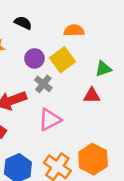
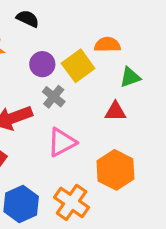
orange semicircle: (74, 30) -> (107, 45), moved
orange hexagon: (93, 159) -> (115, 170), moved

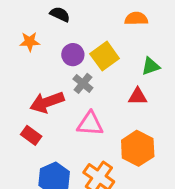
orange semicircle: (107, 45) -> (136, 19), moved
pink triangle: (62, 142) -> (90, 124), turned 32

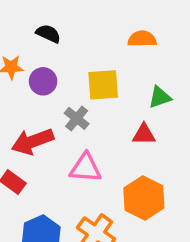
purple circle: (73, 55) -> (43, 81), moved
yellow square: (105, 56) -> (103, 85), turned 32

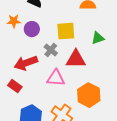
red triangle: (144, 134) -> (76, 59), moved, size x1.5

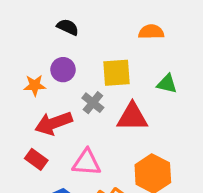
orange star: (14, 21) -> (35, 85), moved
green triangle: (98, 38) -> (167, 84), turned 32
pink triangle: (56, 78) -> (87, 163), moved

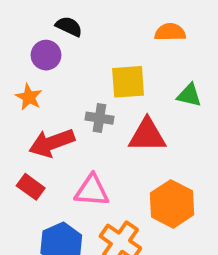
purple circle: (63, 70) -> (46, 55), moved
orange star: (35, 85) -> (29, 97), turned 30
gray cross: (93, 103) -> (99, 118), turned -30

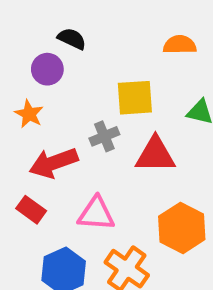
gray cross: (99, 118) -> (104, 136), turned -32

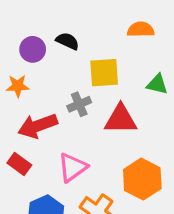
black semicircle: (72, 39) -> (68, 41), moved
orange star: (29, 114) -> (18, 86), turned -30
pink triangle: (96, 214) -> (72, 167), turned -40

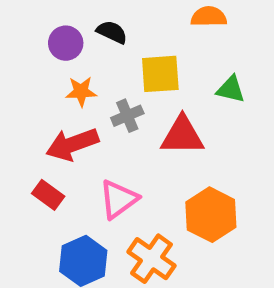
orange star: (18, 86) -> (81, 91), moved

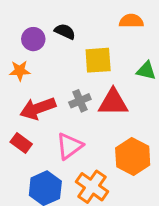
orange star: (81, 91) -> (20, 71), moved
gray cross: (127, 116) -> (80, 101), moved

